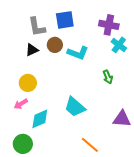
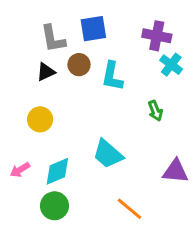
cyan L-shape: (78, 53) -> (112, 76), turned 80
pink arrow: (21, 104) -> (20, 170), moved
green circle: (23, 144) -> (54, 206), moved

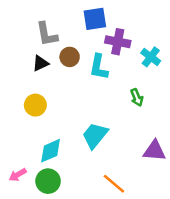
blue square: (93, 29) -> (95, 19), moved
purple cross: (157, 36) -> (118, 42), moved
cyan trapezoid: (108, 154) -> (95, 136), turned 88
pink arrow: (20, 170) -> (18, 175), moved

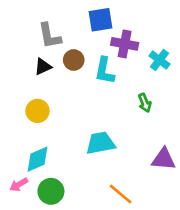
cyan trapezoid: (95, 136) -> (101, 143), turned 40
cyan diamond: (51, 151) -> (38, 159), moved

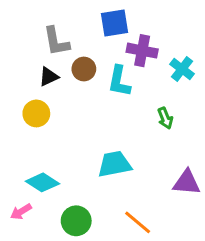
yellow circle: (38, 111) -> (36, 113), moved
cyan diamond: (38, 159) -> (42, 182), turned 56
green circle: (51, 191) -> (76, 221), moved

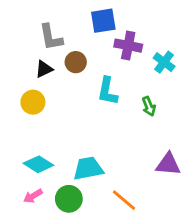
cyan L-shape: (119, 81) -> (107, 91), moved
cyan trapezoid: (115, 164) -> (88, 168), moved
pink arrow: (21, 212) -> (33, 196), moved

